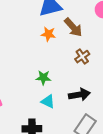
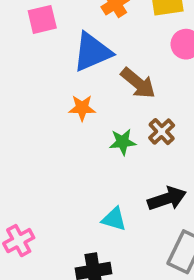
orange star: (48, 34) -> (82, 108), moved
green star: (43, 78) -> (123, 142), moved

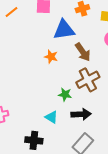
brown cross: (162, 132) -> (88, 80), size x1.6
green star: (123, 142) -> (65, 94), moved

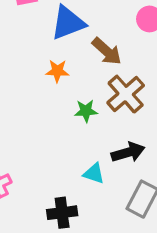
green star: (65, 94) -> (86, 111), moved
cyan triangle: (52, 117) -> (94, 173), moved

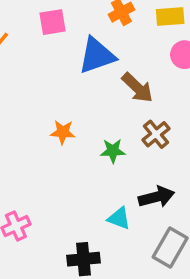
orange star: (57, 71) -> (63, 132), moved
brown cross: (126, 94) -> (156, 134), size x0.7

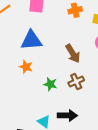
blue triangle: (97, 56) -> (31, 40), moved

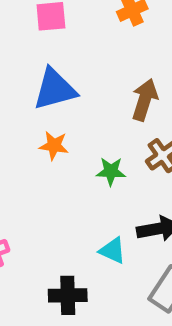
brown arrow: (73, 54) -> (145, 100), turned -120

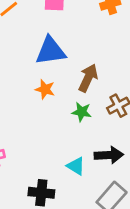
brown arrow: (145, 100) -> (88, 78), moved

